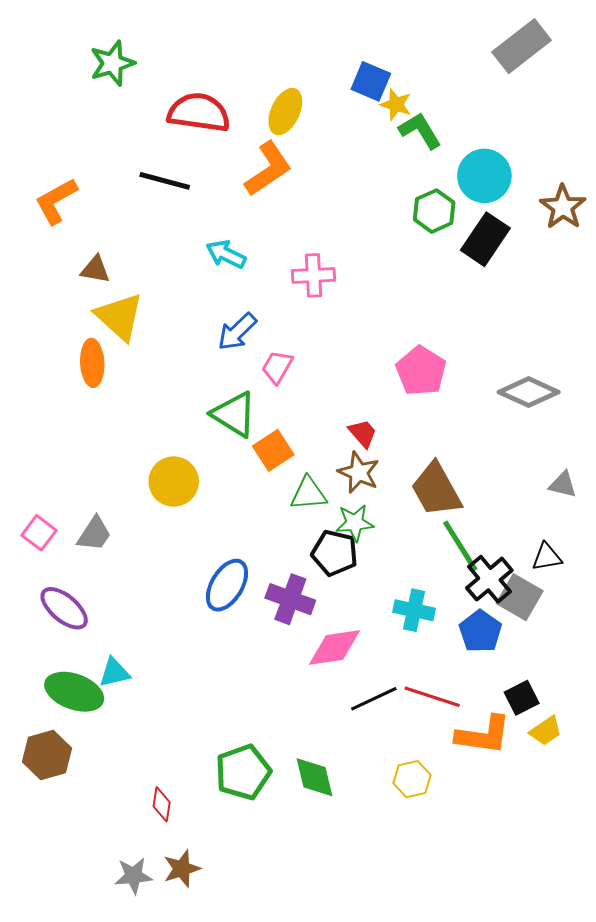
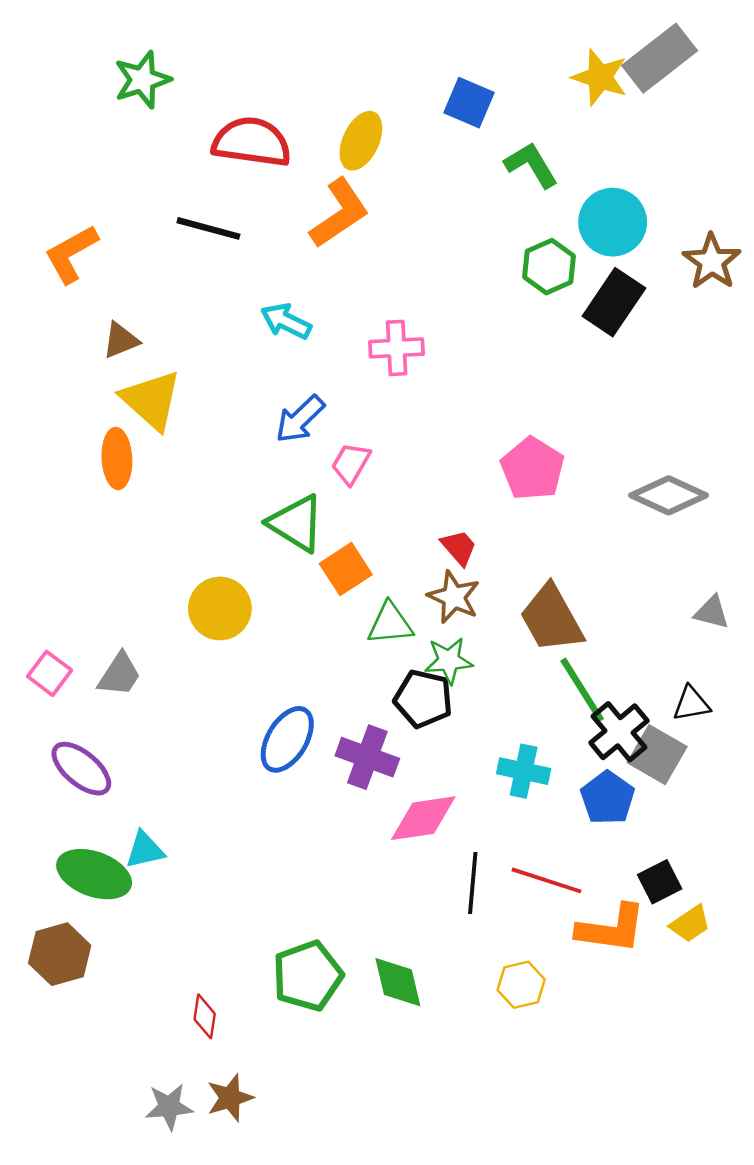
yellow star: (396, 104) -> (600, 77), moved, size x1.4
brown triangle: (95, 269) -> (121, 340), turned -32
black line: (374, 699) -> (473, 883), turned -60

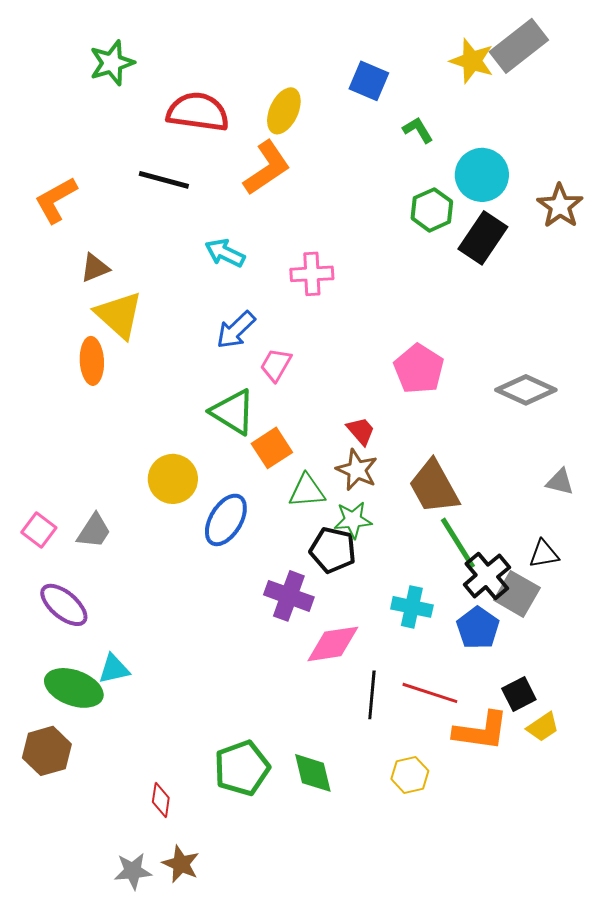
green L-shape: (531, 165) -> (418, 130), size x0.7
blue ellipse: (287, 739) -> (226, 520), moved
brown star: (230, 1098) -> (181, 864), turned -30

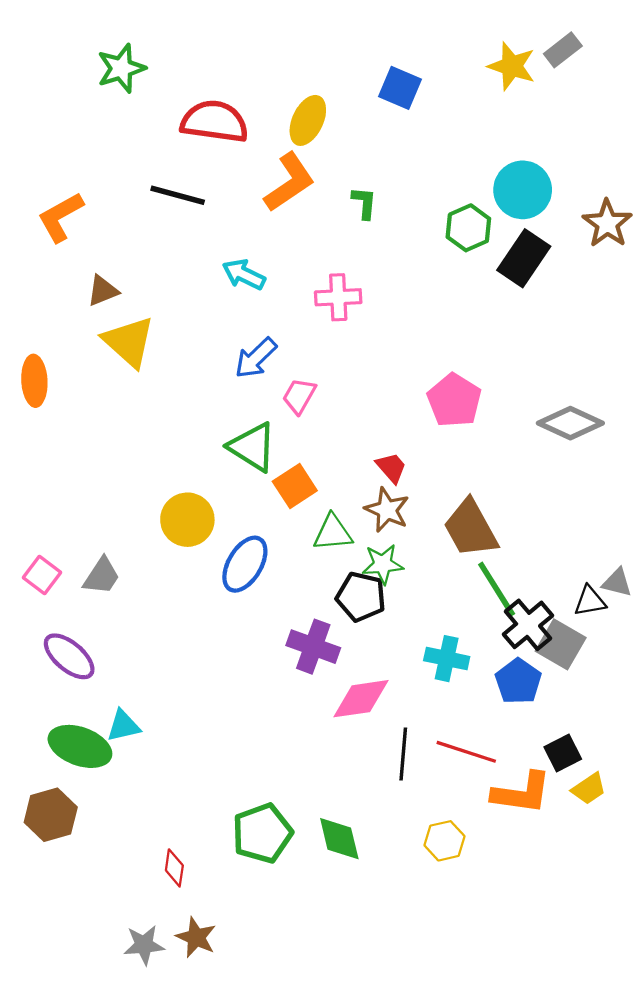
gray rectangle: (519, 46) -> (563, 50), size x0.6
green L-shape: (418, 130) -> (364, 203), moved, turned 36
orange ellipse: (92, 361) -> (34, 381), moved
gray triangle: (560, 482) -> (617, 583), moved

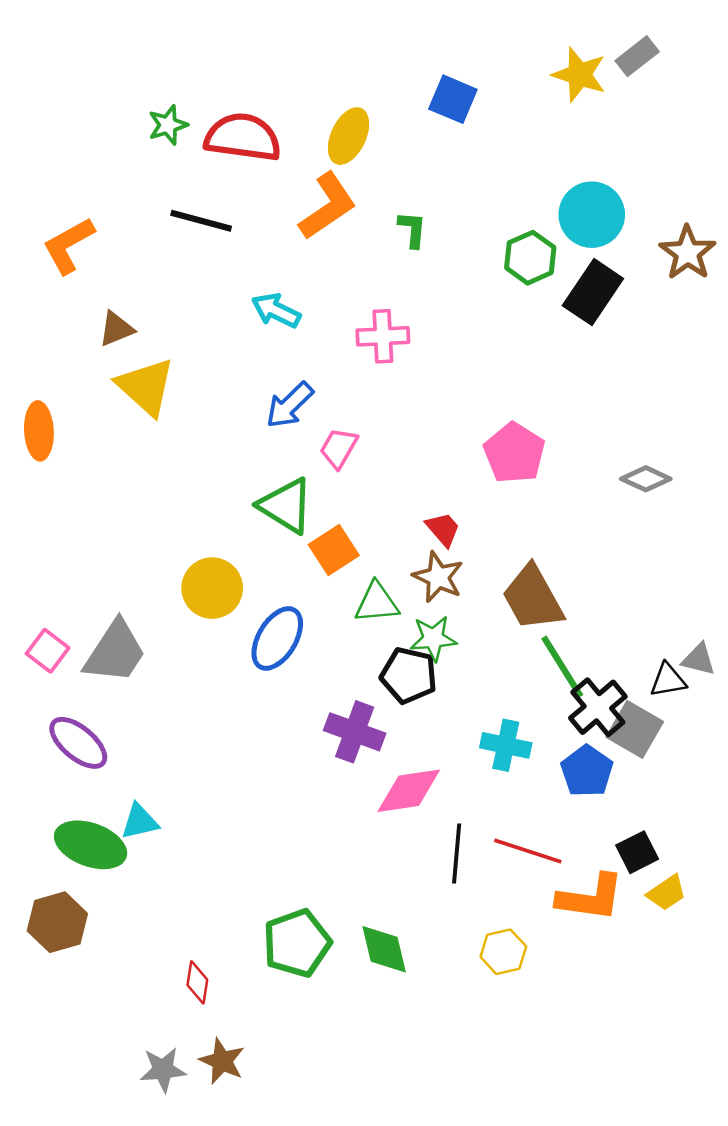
green star: (121, 68) -> (168, 125), moved, size x0.7
gray diamond: (570, 423) -> (646, 479), size x0.7
gray trapezoid: (102, 576) -> (115, 652), size x1.5

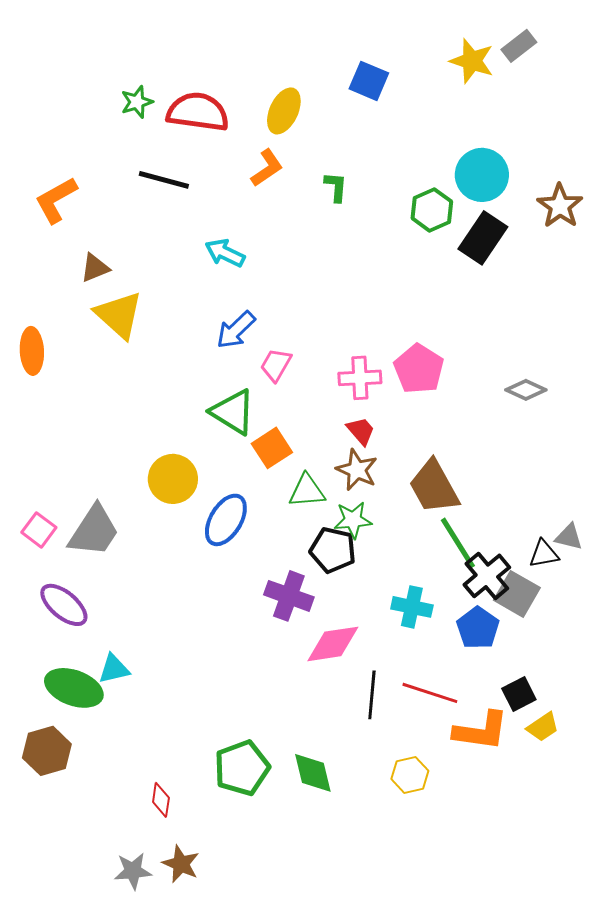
orange L-shape: (328, 206) -> (267, 168), size x0.7
pink cross: (383, 336) -> (360, 378), moved

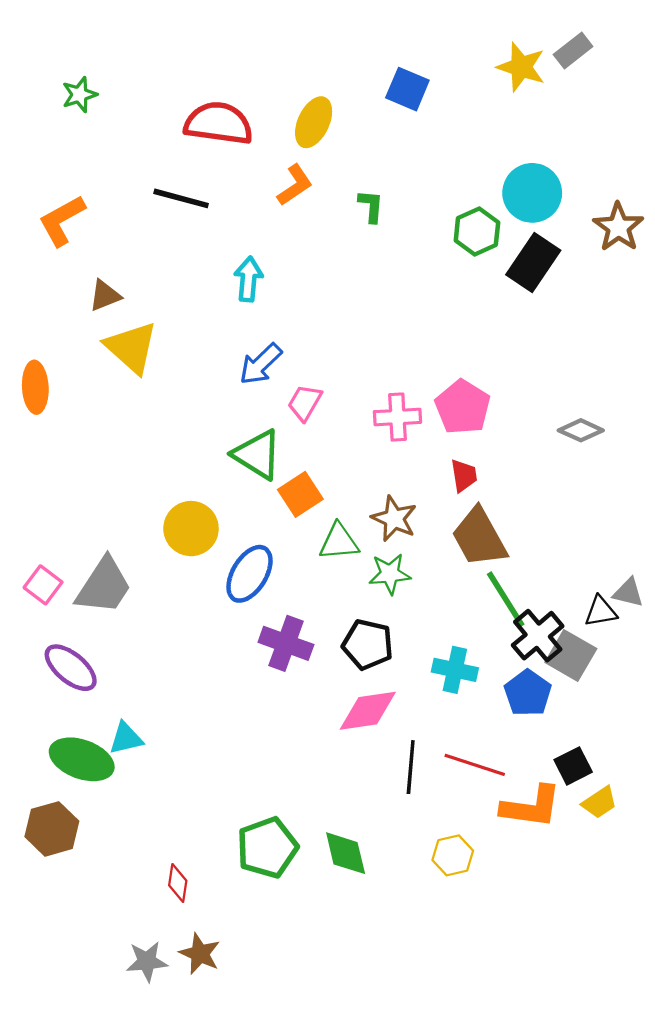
green star: (137, 102) -> (79, 95), moved
cyan arrow: (225, 253) -> (248, 279), turned 69
red trapezoid: (361, 431) -> (464, 476), moved, turned 32
black pentagon: (333, 550) -> (368, 644), moved
purple cross: (289, 596) -> (286, 643), moved

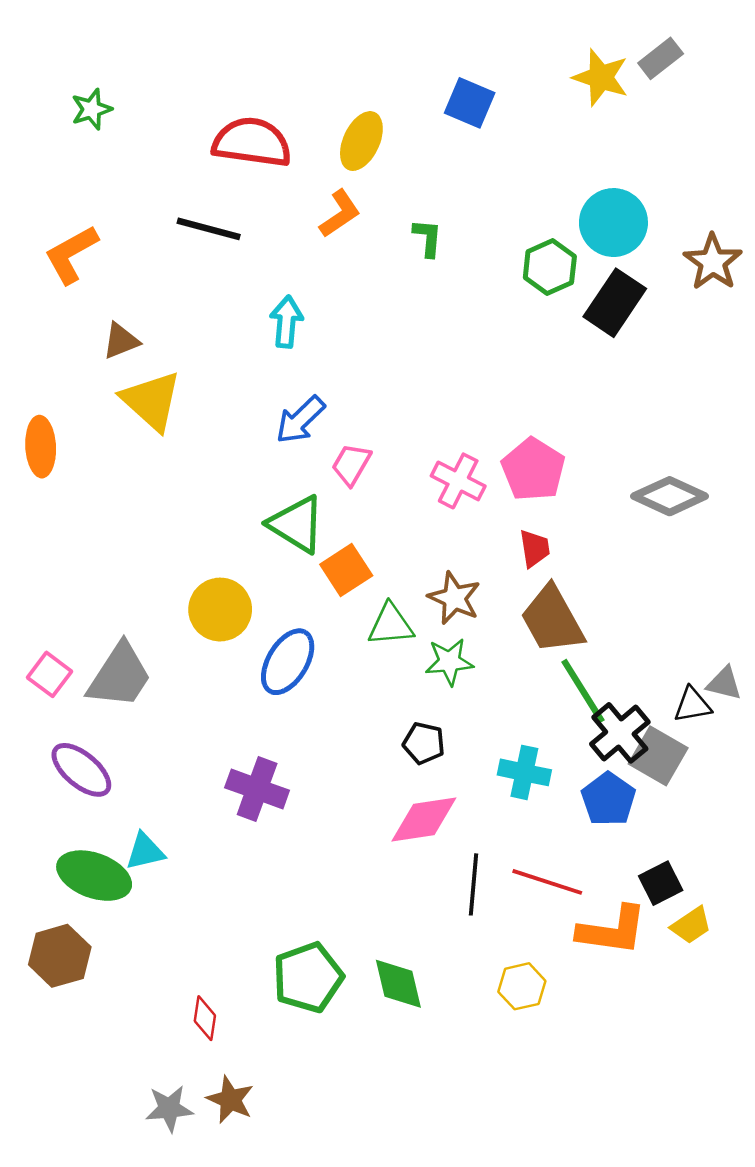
pink cross: (397, 417) -> (458, 481), turned 30
gray diamond: (581, 430) -> (670, 496), size x1.4
purple cross: (286, 643) -> (257, 789), moved
black pentagon: (368, 644) -> (424, 743), size x0.7

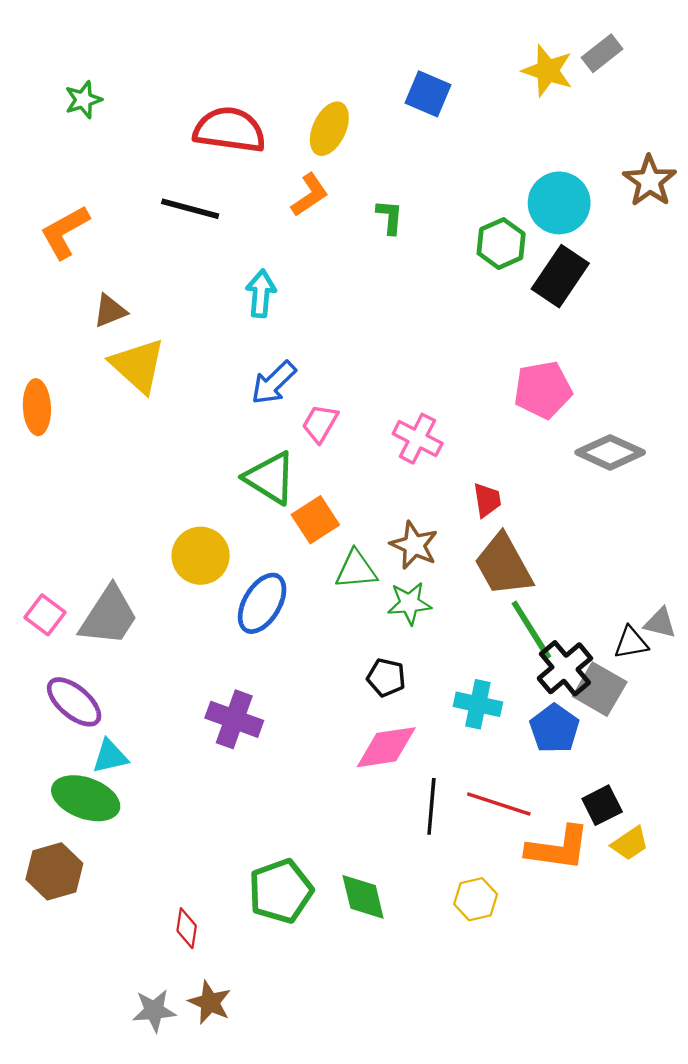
brown star: (713, 262) -> (650, 181), moved
pink pentagon: (533, 469) -> (543, 390), moved, turned 30
cyan triangle: (145, 851) -> (110, 756), moved

